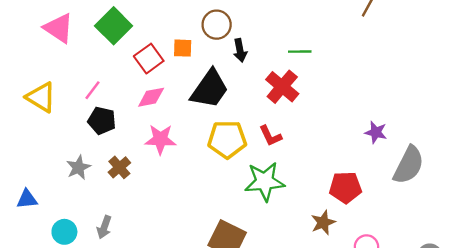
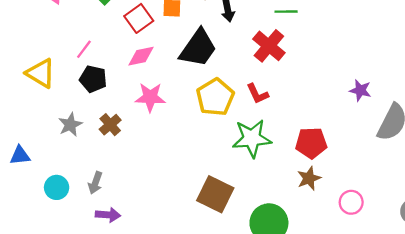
yellow triangle: (41, 97) -> (41, 73), moved
yellow pentagon: (227, 139) -> (215, 97), turned -30
red pentagon: (345, 187) -> (311, 143), moved

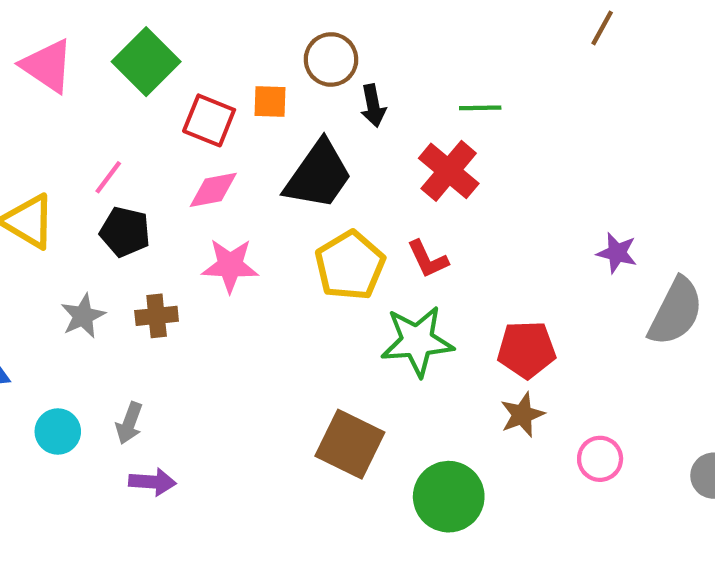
red square: (139, 18) -> (209, 120), turned -32
brown cross: (110, 125) -> (157, 316), turned 35

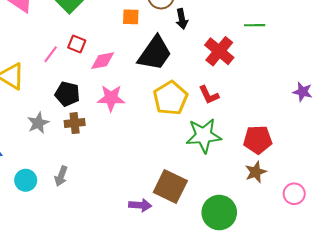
green line: (480, 108) -> (255, 25), moved
red square: (209, 120) -> (77, 44), moved, size x0.7
black pentagon: (125, 232) -> (67, 94), moved
purple arrow: (152, 482) -> (140, 205), moved

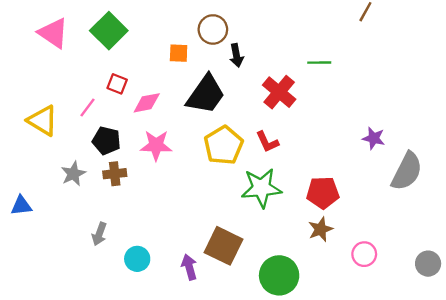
pink line: (51, 54) -> (88, 108), moved
cyan circle: (26, 180) -> (137, 259), moved
purple arrow: (140, 205) -> (189, 267), turned -110

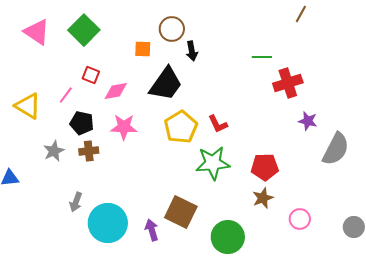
red cross: (279, 92) -> (288, 83), moved, turned 32
cyan circle: (137, 259) -> (108, 223), size x1.8

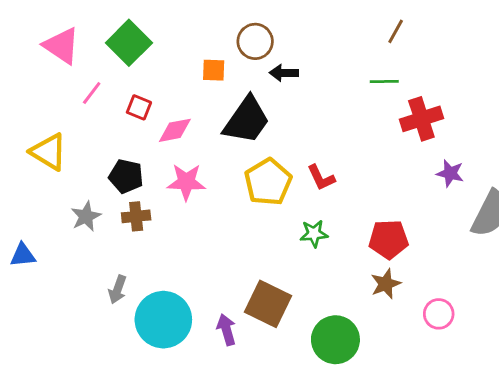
brown line: (301, 14) -> (396, 31), moved
black arrow: (192, 51) -> (284, 73), turned 102
pink line: (66, 95) -> (92, 93), moved
green star: (213, 163) -> (314, 234), size x0.6

